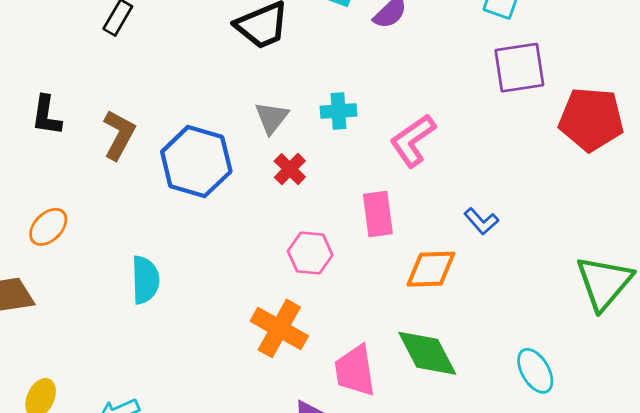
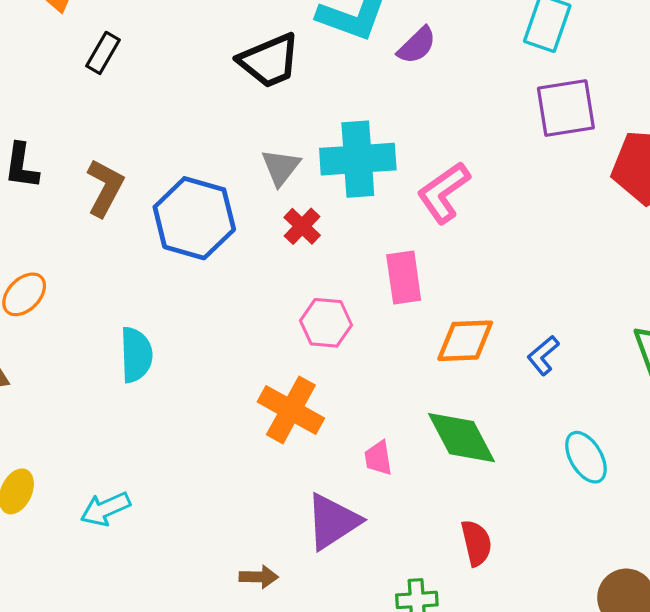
cyan cross: (339, 111) -> (358, 159), size x1.8
blue L-shape: (481, 221) -> (543, 355), moved, turned 92
pink trapezoid: (355, 371) -> (378, 458), size x0.6

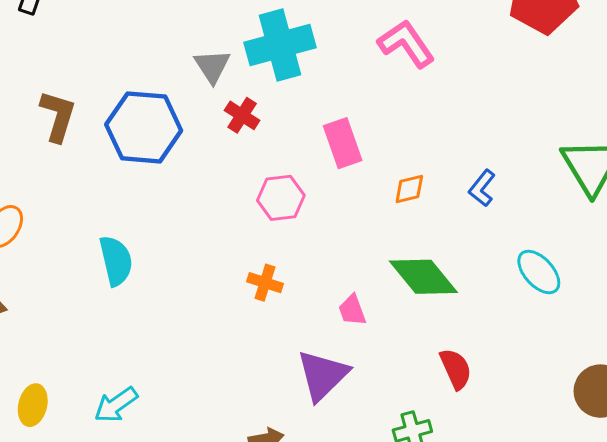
pink L-shape: (443, 192) -> (406, 44), moved, turned 102
orange diamond: (465, 341) -> (409, 189), size x0.6
orange cross: (291, 410) -> (265, 283), size x0.6

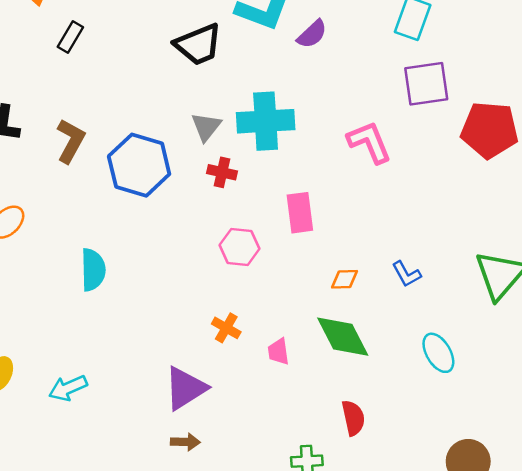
red cross: (242, 115) -> (222, 172), turned -32
blue L-shape: (482, 188) -> (406, 274), turned -80
orange diamond: (409, 189) -> (345, 279), moved
orange cross: (265, 283) -> (226, 328), moved
purple triangle: (323, 375) -> (185, 388), moved

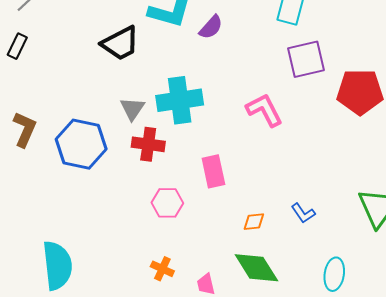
red cross: (222, 172) -> (148, 144), size x1.4
cyan semicircle: (93, 270) -> (57, 265), moved, size x1.4
cyan ellipse: (438, 353) -> (334, 274), turned 44

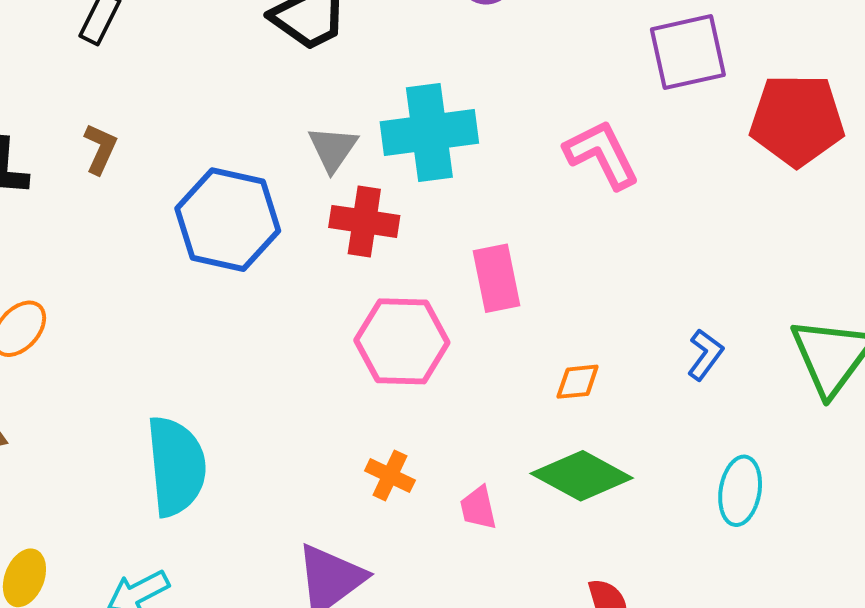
brown L-shape: (25, 129) -> (100, 149), moved, size x0.7
pink hexagon: (167, 203) -> (402, 341), size x1.4
blue L-shape: (303, 213) -> (705, 355), moved, turned -110
green diamond: (256, 268) -> (582, 476), turned -30

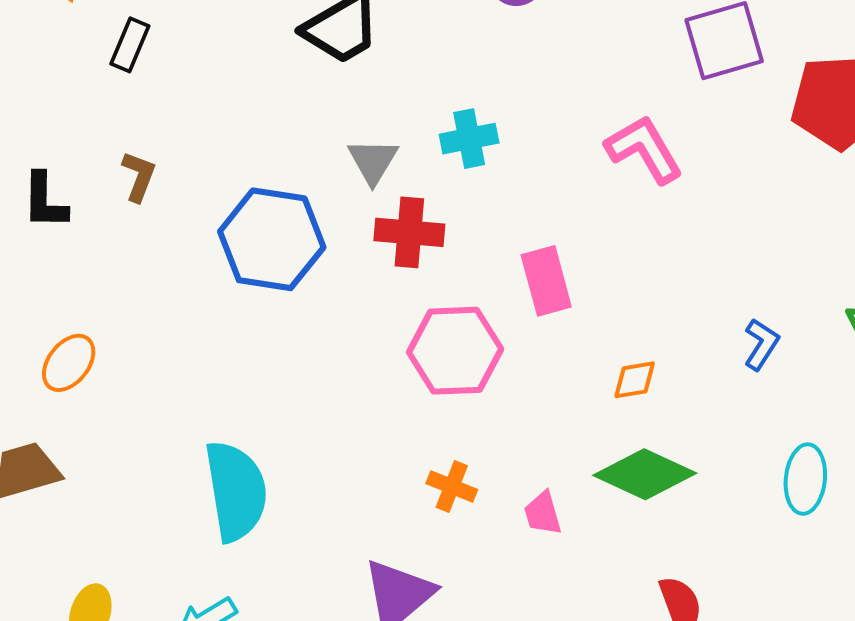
cyan cross: (429, 133) -> (469, 139), size x0.6

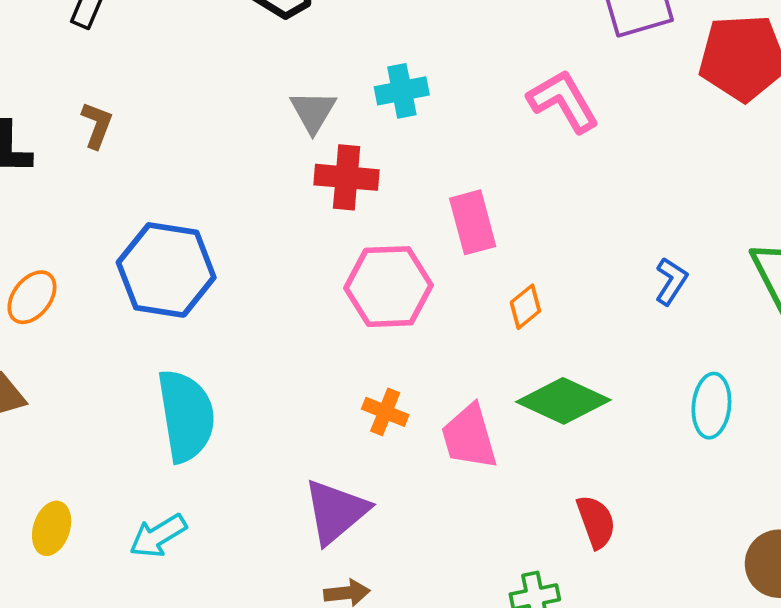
blue hexagon: (272, 239) -> (166, 270), moved
orange diamond: (635, 380) -> (525, 307), moved, turned -30
pink trapezoid: (543, 513) -> (469, 437), size x1.6

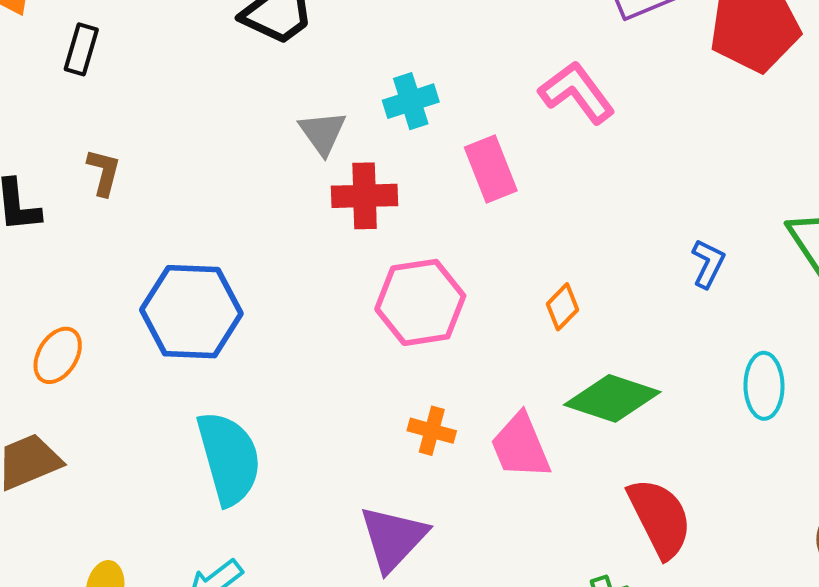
pink rectangle: (473, 222) -> (491, 169), moved
red semicircle: (596, 522) -> (660, 518), size x1.5

